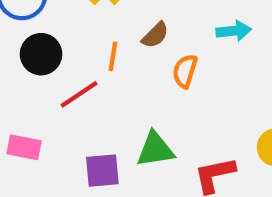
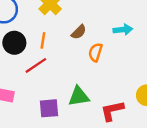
orange line: (113, 56) -> (43, 40), moved

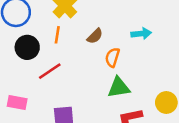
orange line: (43, 40) -> (57, 35), moved
green triangle: (79, 96) -> (119, 87), moved

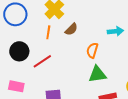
brown semicircle: (95, 36) -> (71, 29), moved
black circle: (27, 47) -> (19, 51), moved

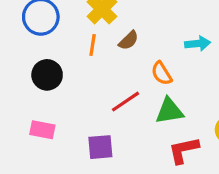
orange semicircle: (92, 50) -> (162, 73), turned -49
red line: (42, 61) -> (125, 102), moved

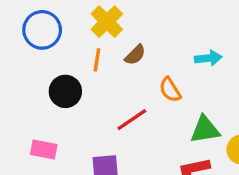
black circle: (47, 75) -> (65, 91), moved
green triangle: (169, 111) -> (205, 130), moved

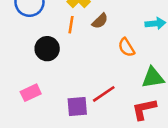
red line: (132, 120) -> (104, 94), moved
pink rectangle: (44, 150) -> (31, 93), turned -36

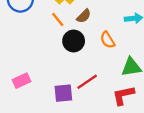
orange line: (71, 25) -> (58, 19), turned -49
black circle: (47, 49) -> (74, 41), moved

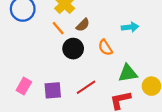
pink rectangle: (21, 81) -> (24, 86), turned -35
purple square: (63, 93) -> (53, 90), moved

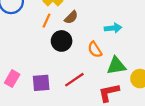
cyan arrow: (130, 27) -> (113, 28), moved
orange line: (58, 28) -> (46, 21), turned 64
orange semicircle: (105, 47) -> (95, 50), moved

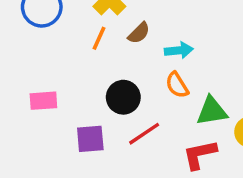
cyan arrow: (113, 28) -> (179, 50), moved
black circle: (62, 41) -> (123, 97), moved
pink rectangle: (12, 79) -> (43, 101), moved, turned 56

